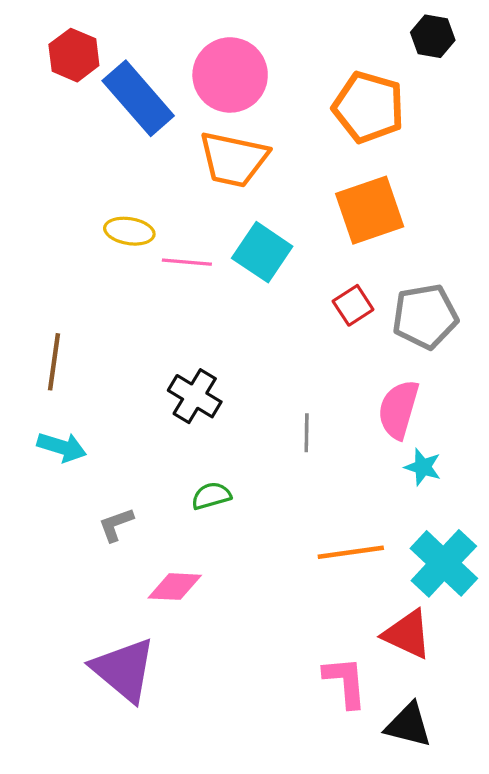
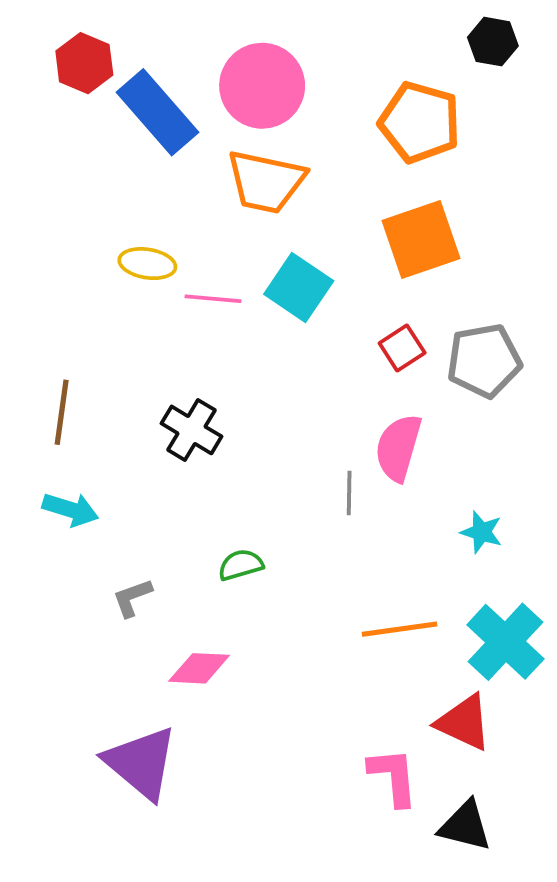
black cross: (195, 396) -> (191, 430), moved
pink semicircle: (398, 409) -> (398, 448), moved

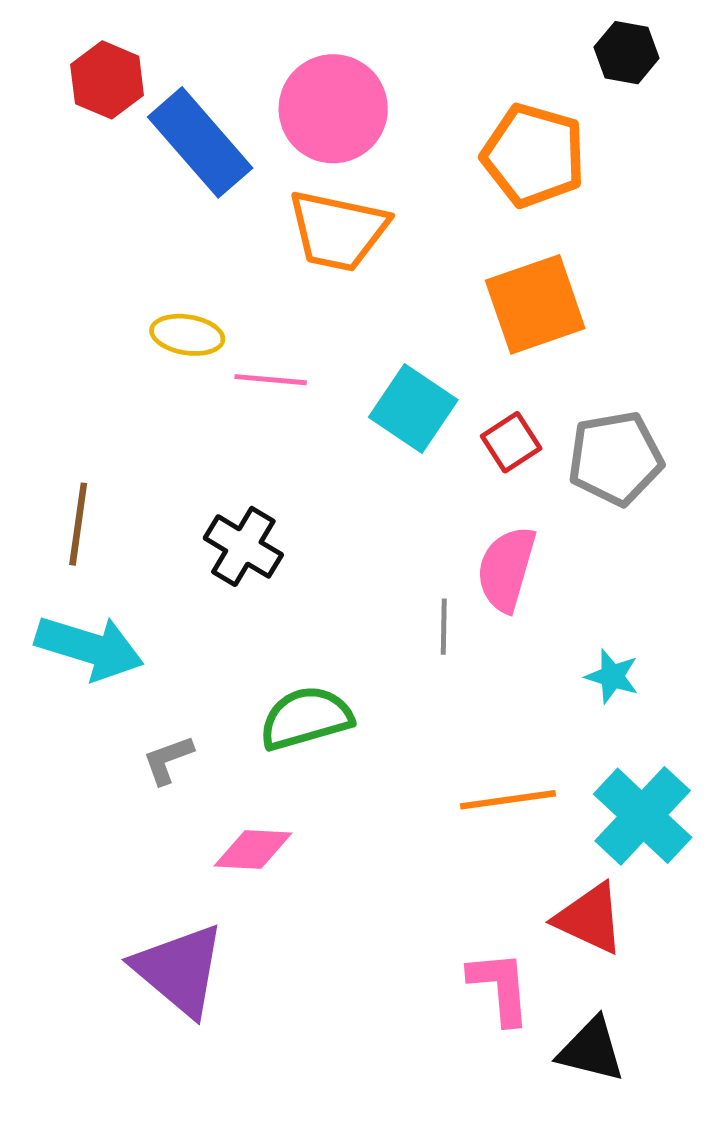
cyan square: (299, 287) -> (413, 409), moved
cyan arrow: (70, 509) -> (89, 647), size x1.5
green semicircle: (241, 565) -> (306, 718), size x1.6

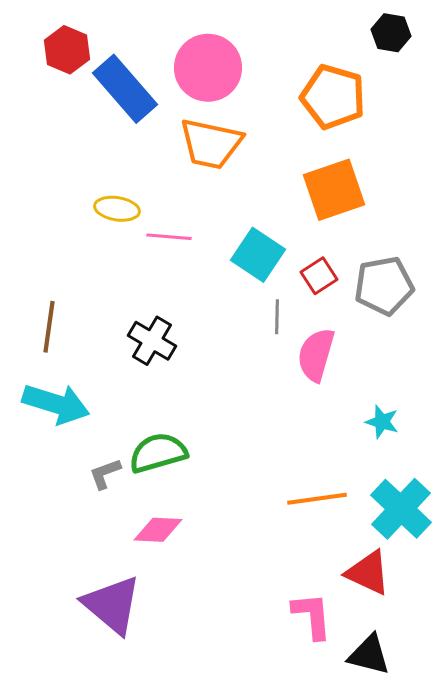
gray line: (444, 627) -> (277, 317), moved
green semicircle: (306, 718) -> (158, 453), moved

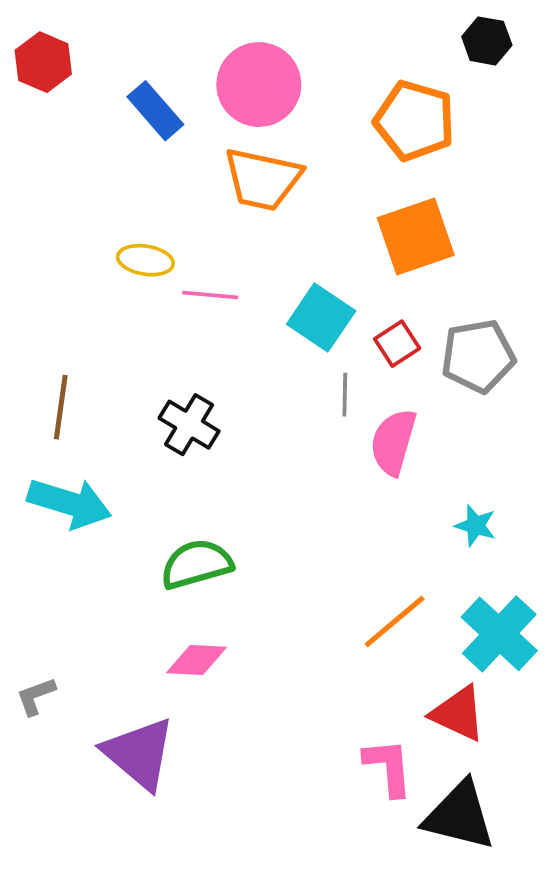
red hexagon: (67, 50) -> (43, 62), moved
blue rectangle: (125, 89) -> (155, 111), size x0.7
gray L-shape: (105, 474) -> (36, 696), moved
orange line: (317, 499) -> (395, 621), turned -32
black triangle: (369, 655) -> (459, 816), size x1.4

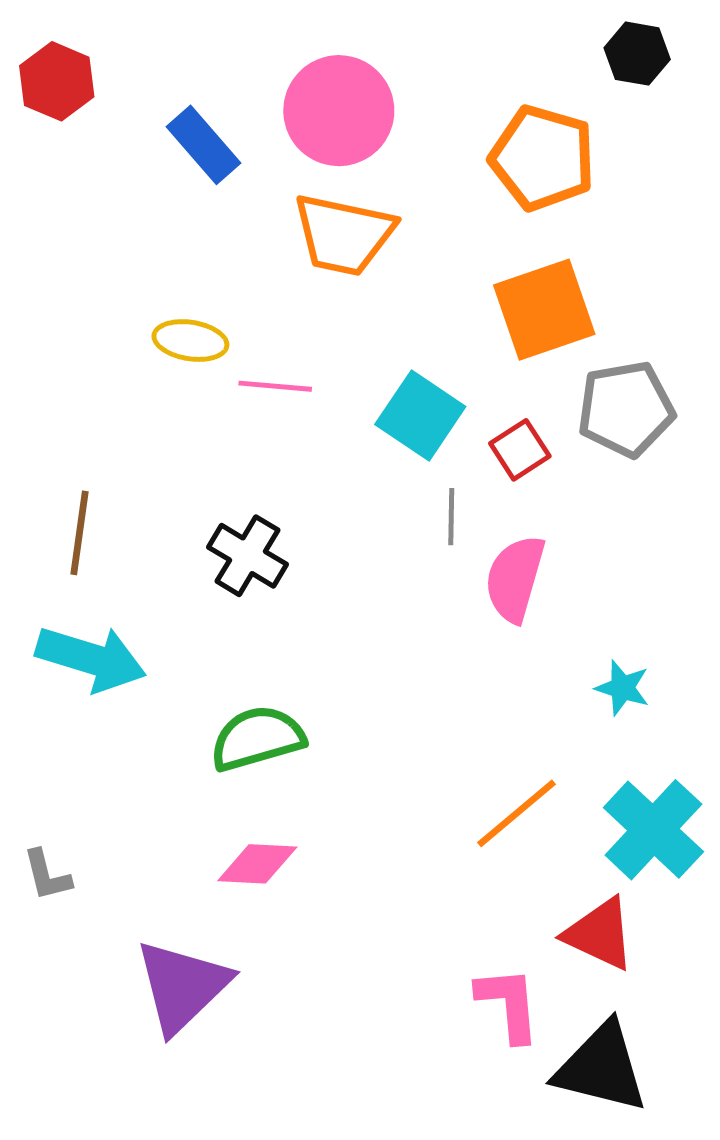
gray pentagon: (478, 356) -> (626, 409), moved
gray L-shape: (36, 696) -> (47, 875), moved, turned -84
purple triangle: (139, 753) -> (182, 986), turned 36

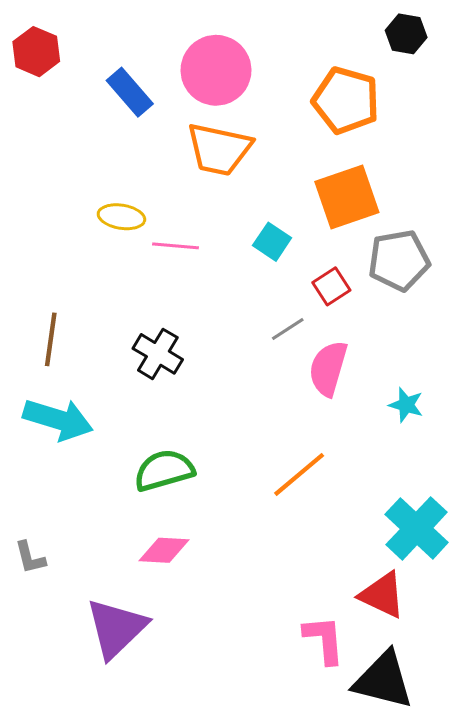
cyan square: (420, 416) -> (272, 242), moved, size x0.7
gray line: (451, 517) -> (288, 329), turned 56
cyan star: (622, 688) -> (406, 405), moved
orange line: (517, 813) -> (299, 474), moved

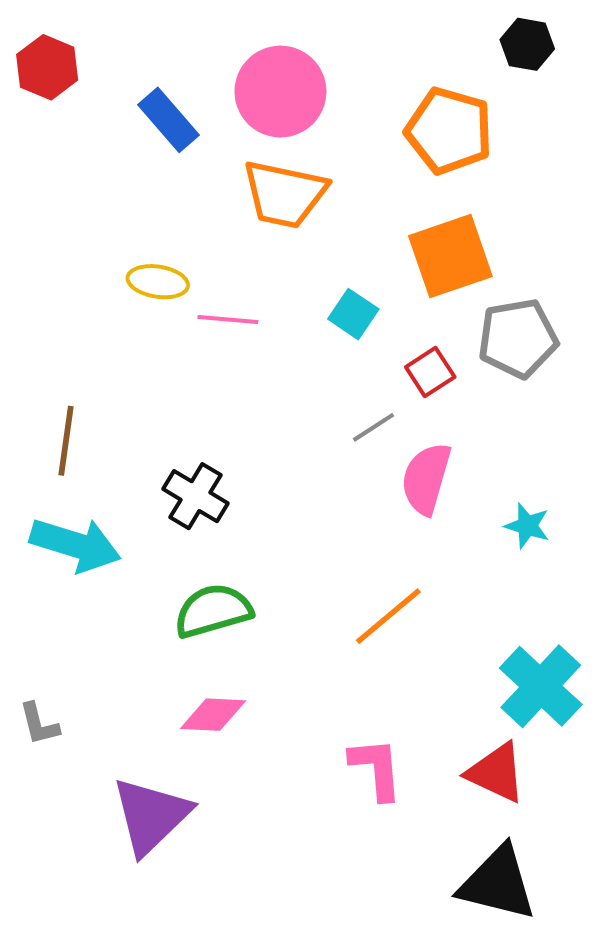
black cross: (158, 354) -> (196, 496), moved
pink L-shape: (324, 640) -> (376, 769), moved

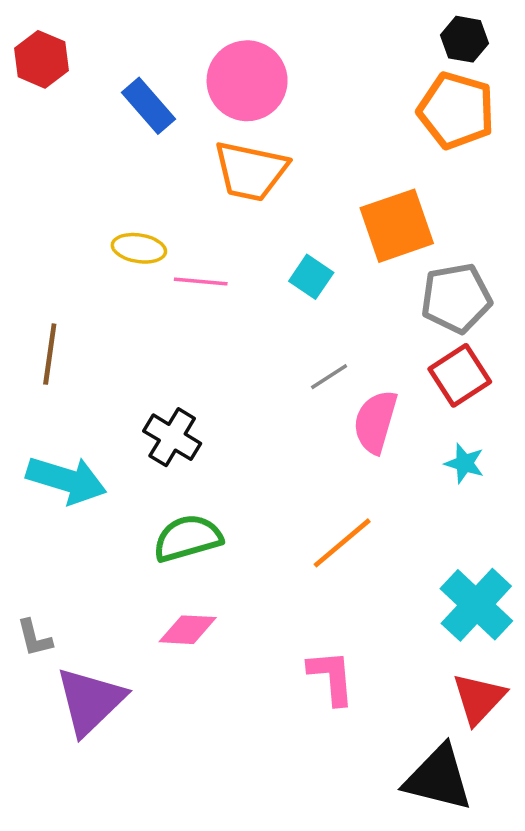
orange pentagon: (449, 131) -> (456, 110), moved
red square: (430, 372) -> (460, 375), moved, size x1.4
brown line: (66, 441) -> (50, 354), moved
red triangle: (496, 773) -> (479, 699), moved, turned 48
purple triangle: (151, 816) -> (90, 701), moved

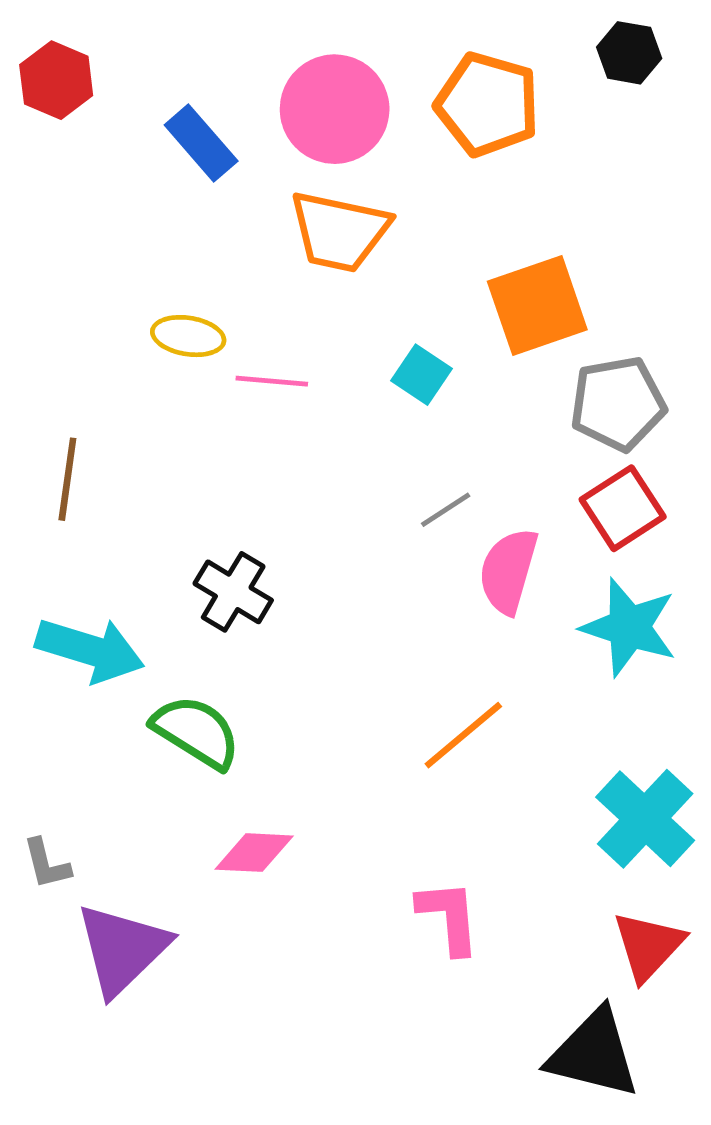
orange pentagon: (456, 110) -> (487, 104), moved
cyan star: (464, 463) -> (629, 627), size x1.8
green semicircle: (188, 538) -> (196, 732), moved, turned 48

